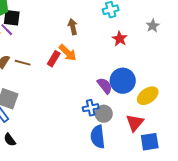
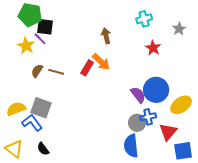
gray star: (153, 26) -> (179, 29), moved
blue cross: (91, 108) -> (148, 117), moved

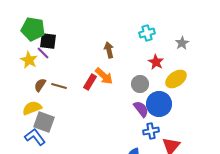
yellow ellipse: (181, 105) -> (176, 79), moved
yellow semicircle: (16, 109) -> (32, 108), moved
gray circle: (137, 123) -> (140, 84), moved

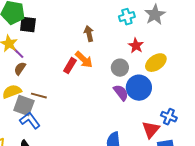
gray star: (182, 43) -> (155, 15), moved, size x1.5
purple line: (43, 53) -> (18, 53), moved
brown line: (59, 86) -> (39, 96), moved
blue cross: (151, 131) -> (169, 117), moved, turned 35
blue L-shape: (35, 137) -> (30, 121), moved

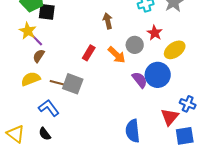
orange arrow: (84, 60) -> (117, 55), moved
gray circle: (120, 68) -> (135, 45), moved
gray square: (24, 106) -> (73, 84), moved

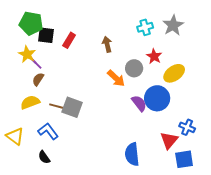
red rectangle: (89, 53) -> (69, 40), moved
yellow triangle: (16, 134) -> (15, 136), moved

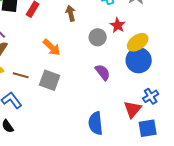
orange arrow: (116, 78) -> (52, 47), moved
blue circle: (157, 98) -> (139, 60), moved
gray square: (72, 107) -> (50, 80), moved
blue cross: (187, 127) -> (151, 96), turned 35

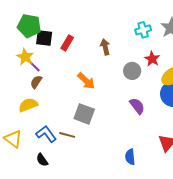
brown line: (21, 75) -> (67, 135), moved
blue semicircle: (96, 123) -> (130, 157), size x0.7

